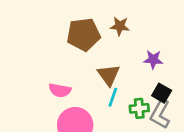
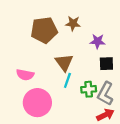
purple star: (153, 60) -> (98, 41), moved
black square: (162, 93) -> (106, 64), moved, turned -32

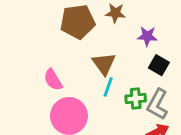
black square: (106, 64) -> (159, 65), turned 32
pink semicircle: (25, 75) -> (53, 80), turned 48

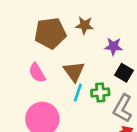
pink semicircle: (53, 80) -> (37, 73), moved
green cross: (136, 99) -> (100, 92), moved

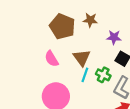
brown pentagon: (50, 33) -> (62, 26), turned 30
green cross: (100, 92) -> (103, 75), turned 32

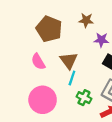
brown star: (90, 20) -> (86, 20), moved
green cross: (103, 75) -> (84, 98), moved

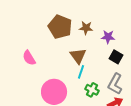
brown star: (86, 20) -> (86, 28), moved
pink semicircle: (38, 62) -> (29, 58), moved

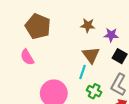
brown pentagon: (60, 27) -> (38, 26), moved
brown triangle: (78, 56) -> (91, 55), moved

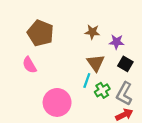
green cross: (94, 91) -> (102, 90), moved, turned 32

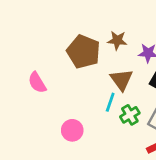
brown pentagon: (40, 33) -> (83, 52), moved
pink circle: (57, 102) -> (72, 130), size x0.6

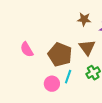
brown pentagon: (83, 52) -> (60, 55), moved
cyan line: (110, 102) -> (68, 77), moved

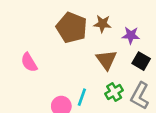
brown pentagon: (60, 55) -> (72, 28), moved

